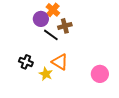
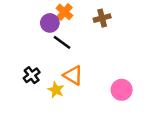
brown cross: (65, 26) -> (102, 18), moved
black cross: (26, 62) -> (32, 75), turned 32

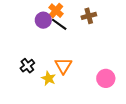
black line: (62, 42) -> (59, 24), moved
orange triangle: (73, 75) -> (63, 66), turned 30

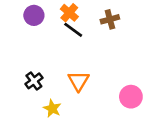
purple circle: (43, 20) -> (34, 15), moved
yellow star: (49, 78) -> (52, 108), moved

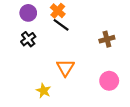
brown cross: (110, 19) -> (107, 39), moved
black cross: (34, 81) -> (28, 39), moved

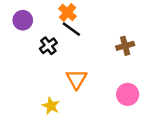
purple circle: (28, 13) -> (23, 20), moved
black cross: (28, 39) -> (48, 46), moved

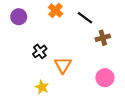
black line: (71, 29) -> (85, 18), moved
black cross: (48, 46) -> (40, 51), moved

